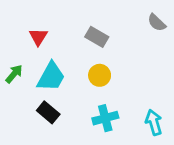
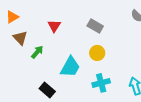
cyan trapezoid: (51, 77) -> (70, 67), moved
black rectangle: (48, 112) -> (47, 90), moved

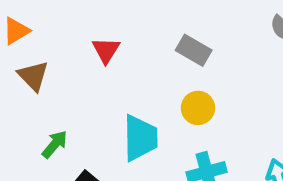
green arrow: (37, 52) -> (55, 144), moved
cyan trapezoid: (70, 67) -> (140, 138), turned -30

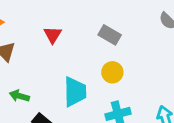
green arrow: (55, 144) -> (19, 96), turned -114

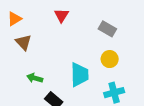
red triangle: (53, 35) -> (62, 15), moved

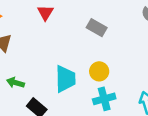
yellow circle: (110, 59) -> (99, 71), moved

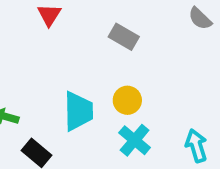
cyan cross: (104, 99) -> (135, 140), turned -35

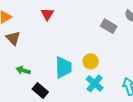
gray rectangle: (124, 37) -> (109, 26), moved

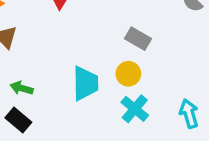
gray rectangle: (109, 26) -> (138, 39), moved
black rectangle: (40, 91) -> (18, 120), moved

